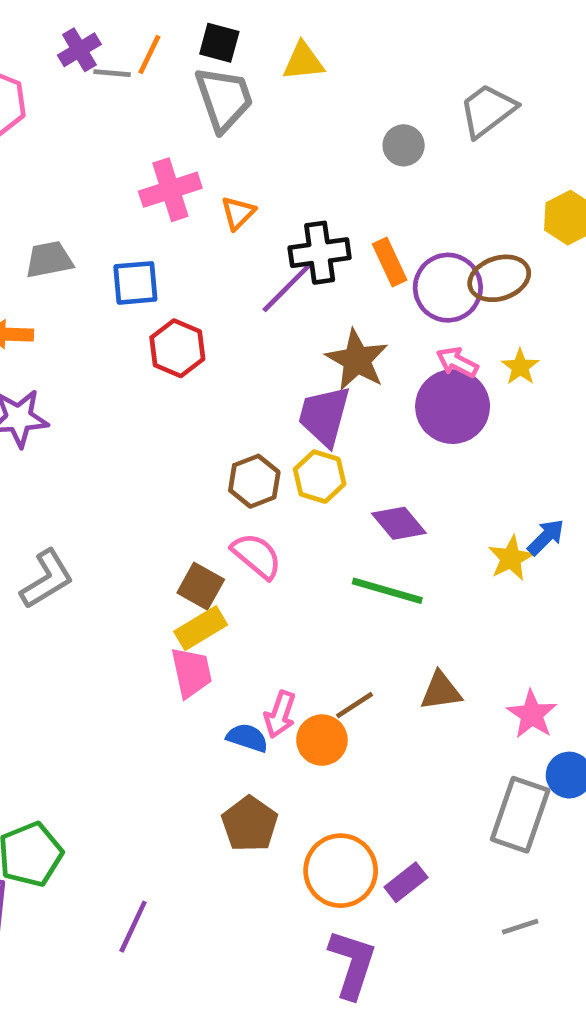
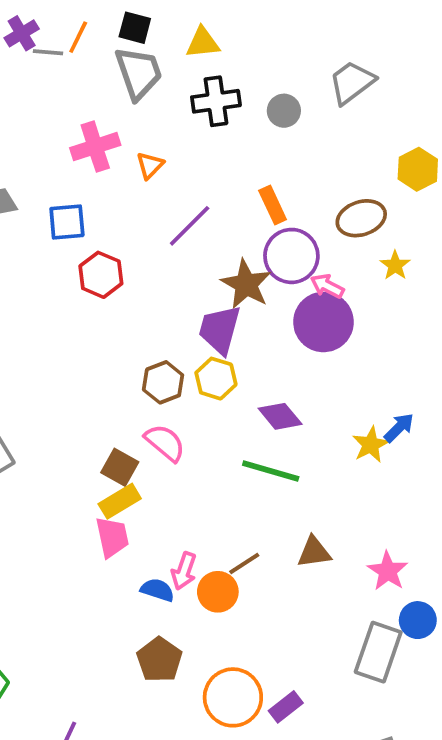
black cross: (320, 253) -> (216, 101), moved
purple circle: (448, 288) -> (291, 256), moved
yellow star: (520, 367) -> (395, 265), moved

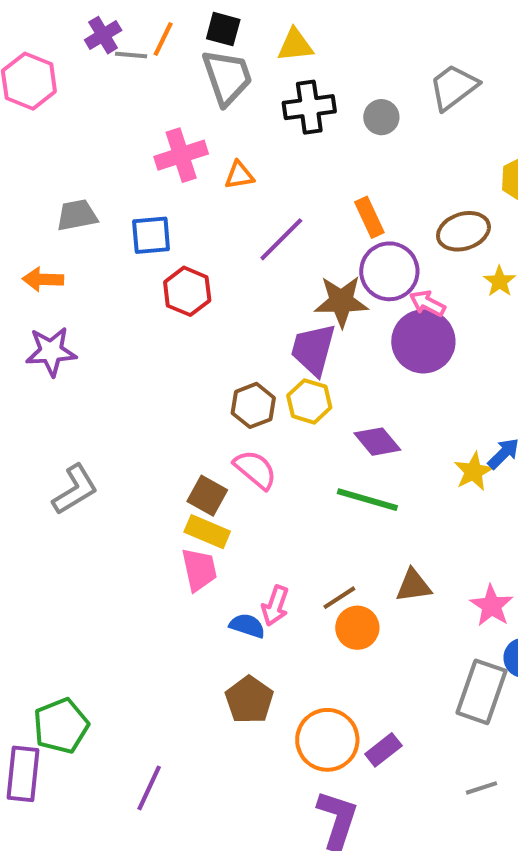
orange triangle: (150, 165) -> (239, 175), turned 36
brown star: (246, 284) -> (341, 301), turned -30
yellow rectangle: (120, 501) -> (207, 532), turned 54
orange circle: (218, 592) -> (357, 628), moved

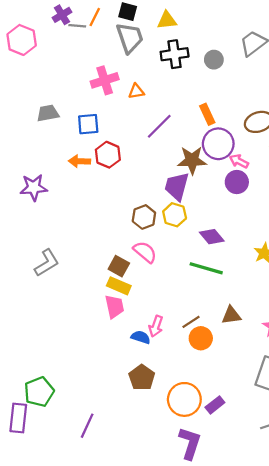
orange arrow: (43, 279) -> (79, 161), moved
purple circle: (423, 341) -> (237, 182), size x0.7

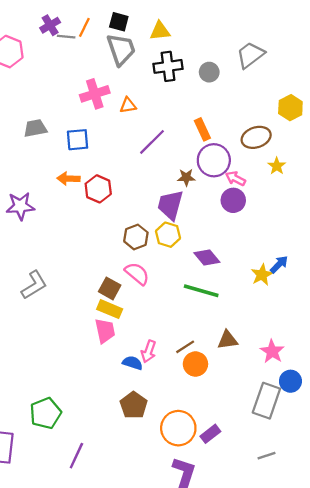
red hexagon: (108, 155) -> (98, 189), moved
brown star: (192, 160) -> (186, 177), size x0.6
green pentagon: (39, 392) -> (46, 413), moved

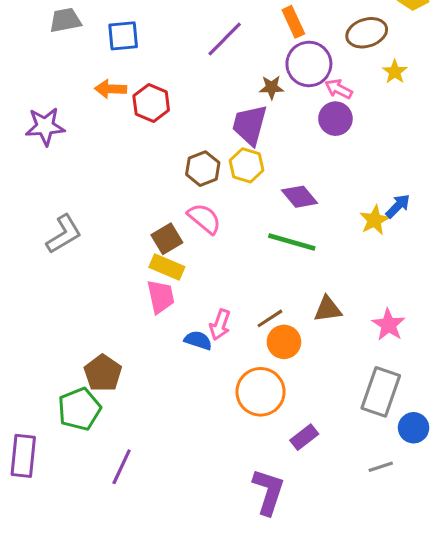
brown square: (110, 288) -> (167, 239), turned 30
blue circle: (290, 381) -> (414, 428), moved
brown pentagon: (134, 405) -> (103, 373), moved
orange circle: (178, 428) -> (261, 392), moved

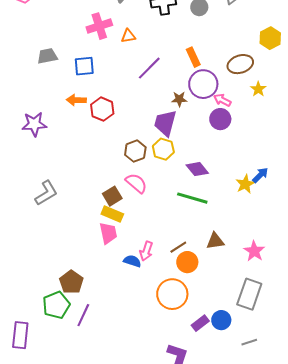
blue circle: (414, 428) -> (221, 320), moved
purple line: (122, 467) -> (83, 315), moved

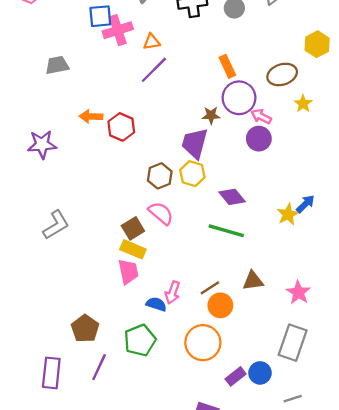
blue square: (84, 66) -> (100, 16), moved
purple line: (149, 68) -> (154, 70), moved
green pentagon: (56, 305) -> (140, 340), moved
purple rectangle: (20, 335) -> (51, 373), moved

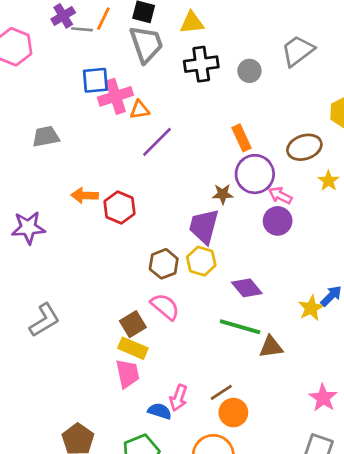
orange triangle: (152, 42) -> (140, 110), moved
brown triangle: (253, 281) -> (271, 347), moved

